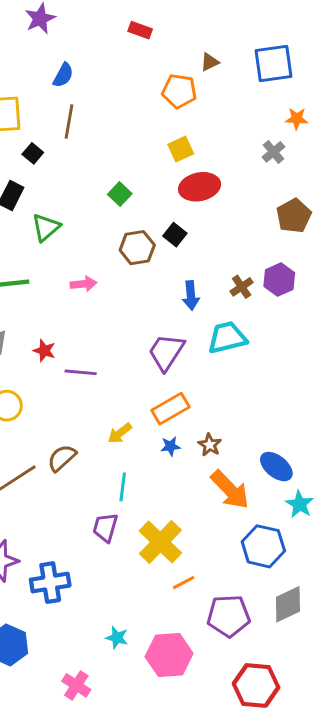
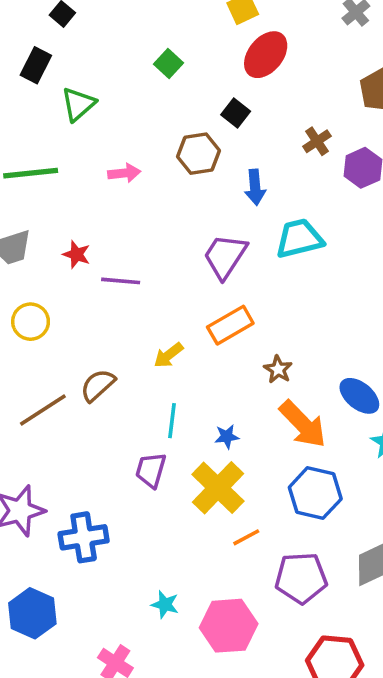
red ellipse: (200, 187) -> (266, 55), turned -39
brown hexagon: (137, 248) -> (199, 154), moved
brown cross: (242, 287) -> (317, 141), moved
blue star: (171, 446) -> (227, 437), moved
blue hexagon: (263, 546) -> (315, 493), moved

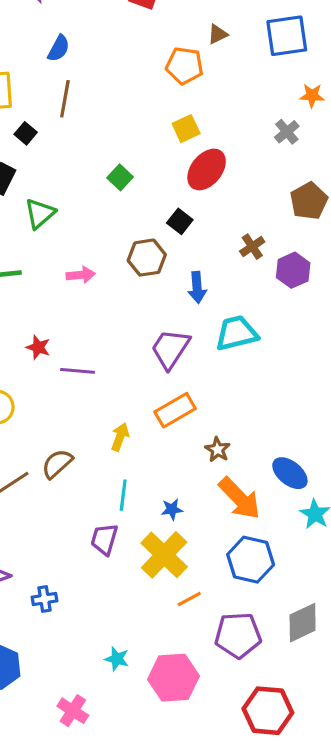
yellow arrow: (168, 355) -> (120, 437), turned 148
blue cross: (84, 537) -> (44, 599), size x0.6

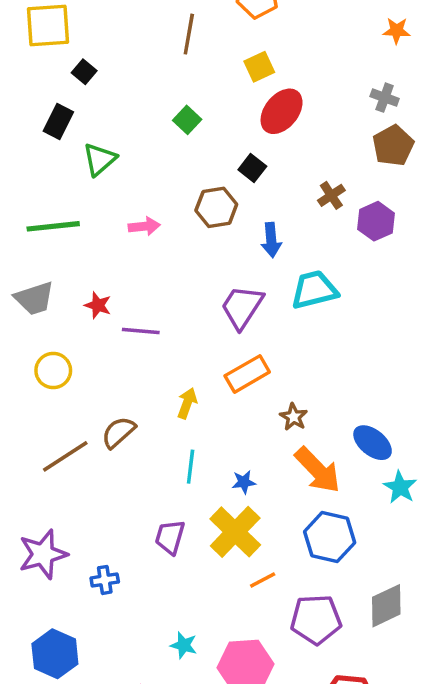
brown line: (65, 99) -> (189, 34), moved
gray cross: (287, 132) -> (385, 98), moved, turned -30
purple trapezoid: (104, 539) -> (170, 537), moved

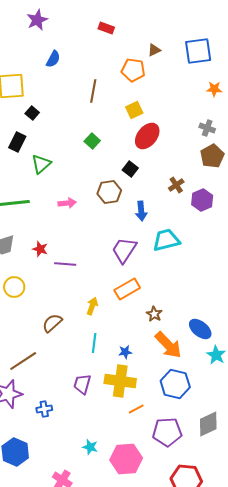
brown line: (65, 456) -> (23, 361), moved
yellow cross: (235, 532) -> (120, 381), turned -36

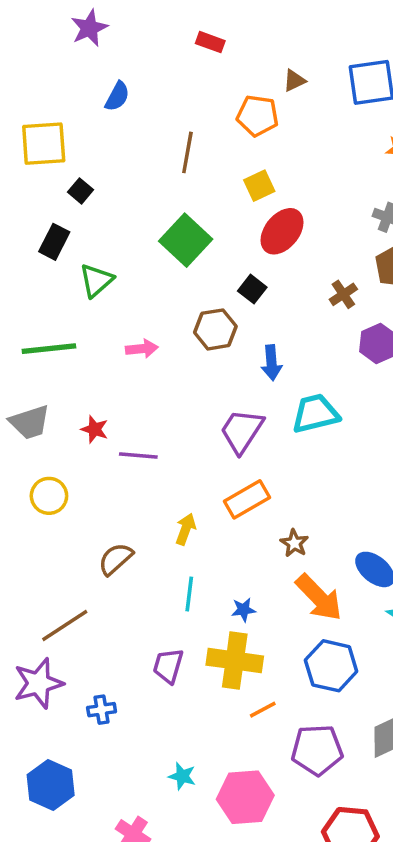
green square: (92, 141) -> (186, 240), size x1.8
brown cross: (176, 185) -> (343, 294), moved

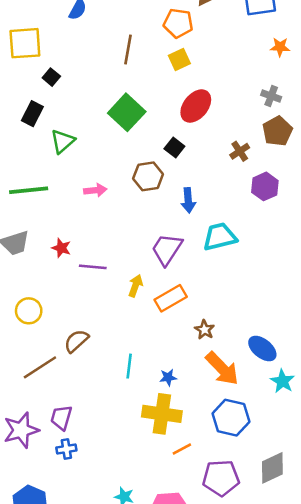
yellow square: (259, 186) -> (179, 60), moved
yellow circle: (49, 496) -> (29, 311), moved
yellow arrow: (186, 529) -> (135, 286), moved
brown line: (65, 626) -> (40, 367), moved
purple trapezoid: (168, 666) -> (61, 418), moved

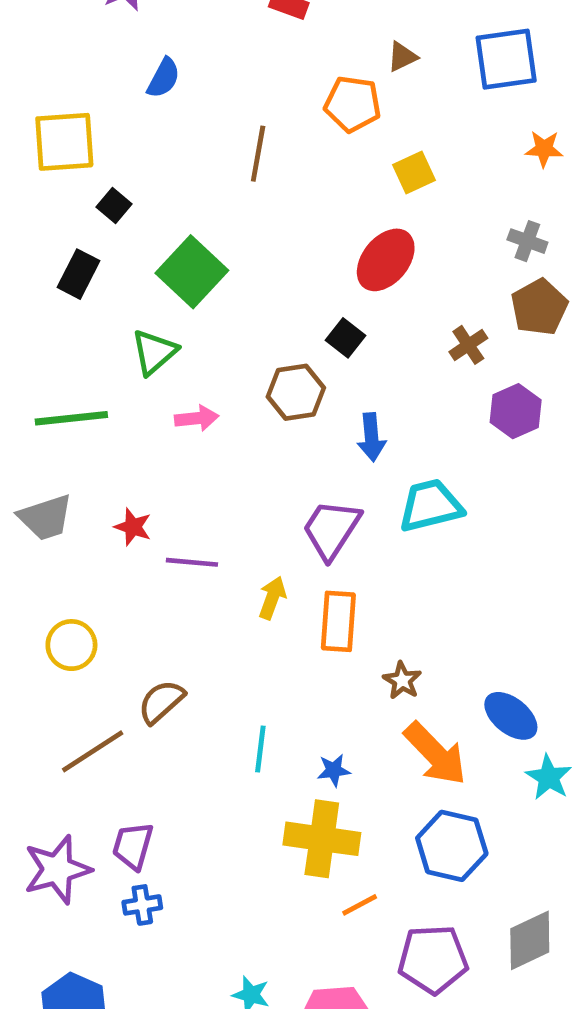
yellow square: (179, 60) -> (414, 172), moved
green square: (127, 112) -> (192, 272), moved
green triangle: (63, 141) -> (154, 352), moved
orange rectangle: (171, 298) -> (338, 621), turned -56

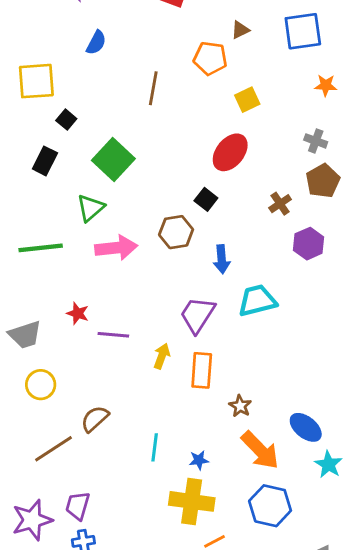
pink arrow: (197, 418) -> (116, 248), size x1.6
gray trapezoid: (45, 517) -> (25, 335), moved

